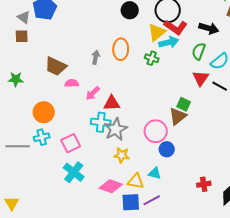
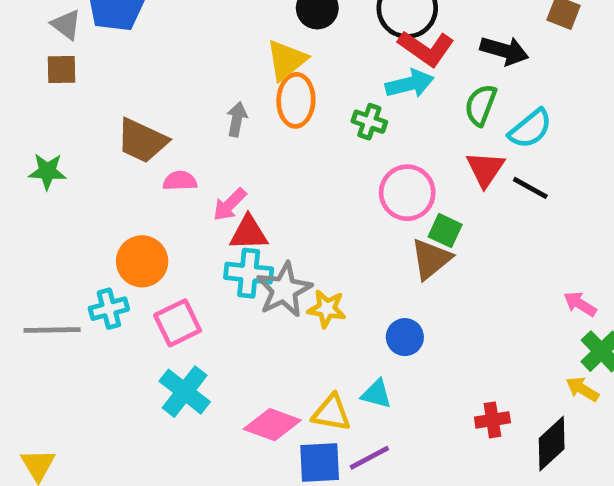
yellow triangle: (157, 32) -> (286, 60), moved
red triangle: (112, 103) -> (249, 233), moved
orange circle: (44, 112) -> (142, 261), moved
pink circle: (156, 131) -> (407, 193), moved
yellow star: (122, 155) -> (327, 309), moved

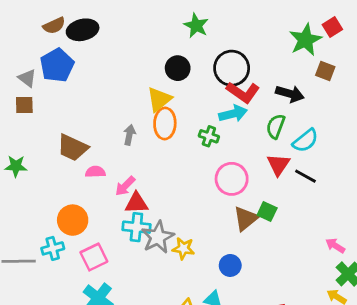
green square: (445, 231) -> (267, 212), moved

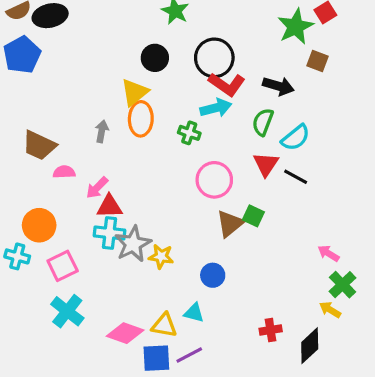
cyan cross: (53, 248) -> (17, 256), turned 30

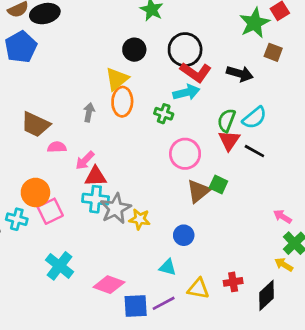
green semicircle: (263, 122) -> (226, 120), moved
pink square: (63, 266) -> (50, 211), moved
yellow triangle: (164, 325) -> (198, 289), moved

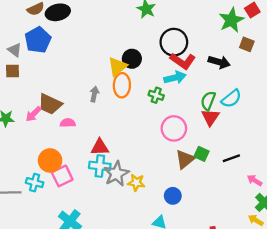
black circle: (134, 50) -> (132, 59), moved
black line: (254, 151) -> (231, 158), moved, turned -49
pink arrow: (85, 160) -> (33, 114), moved

